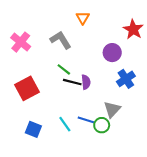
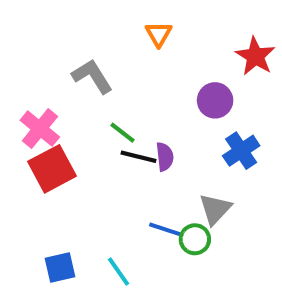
gray L-shape: (61, 40) -> (92, 76), moved
pink cross: (21, 42) -> (40, 129), moved
cyan line: (65, 124) -> (118, 271), moved
blue square: (33, 129) -> (60, 267), moved, turned -35

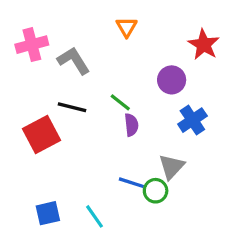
pink cross: (40, 129) -> (32, 45), moved, turned 36
green line: (122, 133) -> (120, 102), moved
black line: (139, 157) -> (72, 107), moved

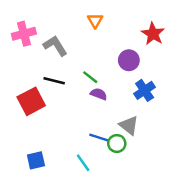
purple semicircle: (131, 125) -> (99, 94), turned -63
gray triangle: (172, 167) -> (129, 125), turned -35
cyan line: (94, 216) -> (83, 163), moved

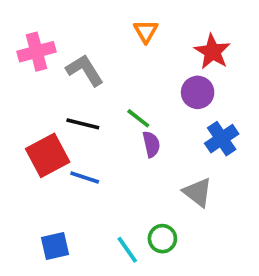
red star: (153, 34) -> (212, 52), moved
purple semicircle: (99, 94) -> (151, 144), turned 56
blue line: (99, 137) -> (85, 178), moved
green circle: (117, 143) -> (162, 239), moved

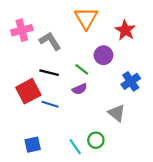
orange triangle: (146, 31) -> (86, 18), size x1.6
purple circle: (198, 92) -> (103, 55), moved
purple semicircle: (151, 144) -> (80, 89), moved, turned 80

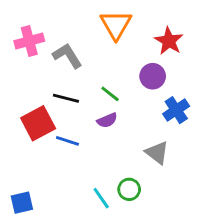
purple circle: (103, 55) -> (153, 76), moved
blue square: (33, 145) -> (22, 203), moved

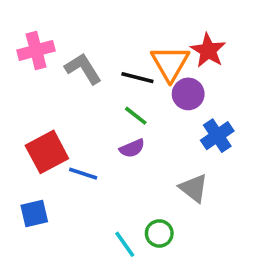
orange triangle: (116, 25) -> (170, 63), moved
black line: (66, 98) -> (137, 78), moved
blue square: (22, 203) -> (34, 214), moved

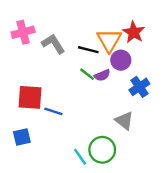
purple semicircle: (132, 148) -> (102, 75), moved
red square: (47, 152) -> (30, 97), turned 32
green circle: (159, 233) -> (102, 150), size x1.5

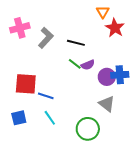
orange triangle: (109, 40) -> (103, 12), moved, size x0.6
gray L-shape: (53, 44) -> (46, 38), turned 75
purple circle: (121, 60) -> (107, 77), moved
blue cross: (139, 87) -> (120, 75), turned 30
cyan line: (80, 157) -> (50, 118), moved

